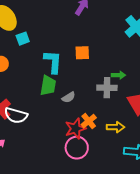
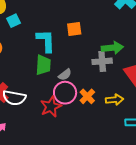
green arrow: (118, 75) -> (112, 48), size x1.5
red star: (75, 129) -> (51, 107), moved
pink circle: (77, 148) -> (65, 93), moved

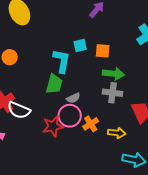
cyan square: (14, 21) -> (80, 45), moved
orange square: (74, 29) -> (103, 51), moved
green arrow: (112, 48) -> (113, 74), moved

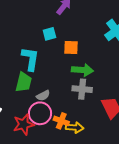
cyan square: (80, 45) -> (49, 34), moved
orange cross: (91, 124) -> (61, 121), turned -35
yellow arrow: (117, 133) -> (75, 128), moved

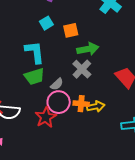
green trapezoid: (24, 82) -> (34, 76), turned 75
gray cross: (82, 89) -> (82, 69), moved, turned -36

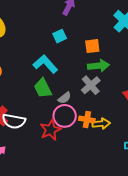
orange square: (71, 30) -> (92, 46), moved
cyan L-shape: (35, 52) -> (45, 64), turned -40
green trapezoid: (34, 76) -> (43, 88), turned 75

